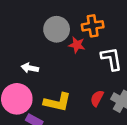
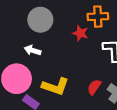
gray circle: (57, 29) -> (40, 20), moved

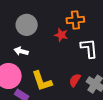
yellow L-shape: (55, 86) -> (42, 81), turned 55

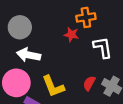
gray circle: (27, 25) -> (20, 27), moved
white arrow: (21, 51) -> (29, 55), size x1.5

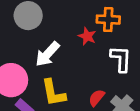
white arrow: (29, 55) -> (47, 54), moved, turned -70

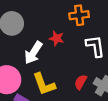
red star: (87, 36) -> (57, 38), moved

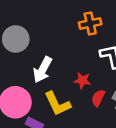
red star: (57, 38) -> (82, 80), moved

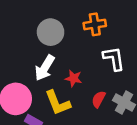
gray circle: (16, 39) -> (51, 32), moved
red star: (82, 80) -> (74, 78), moved

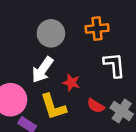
red semicircle: (99, 99) -> (96, 106), turned -91

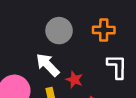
white arrow: (42, 70) -> (48, 65), turned 95

